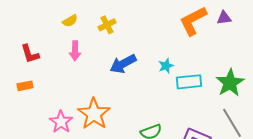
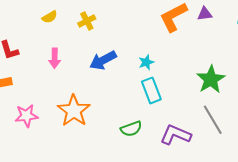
pink arrow: (75, 51) -> (55, 58), moved
cyan rectangle: (189, 82) -> (151, 90), moved, turned 75
pink star: (61, 122) -> (26, 116), moved, turned 30

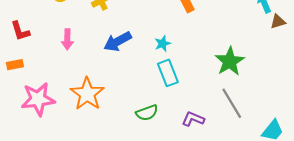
pink star: (26, 116) -> (38, 99), size x1.4
purple L-shape: (176, 135) -> (193, 119), size x0.7

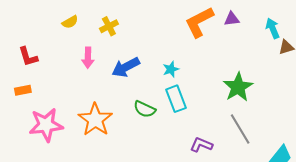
pink arrow: (67, 39) -> (88, 58), moved
green semicircle: (147, 113) -> (145, 109), moved, turned 45

